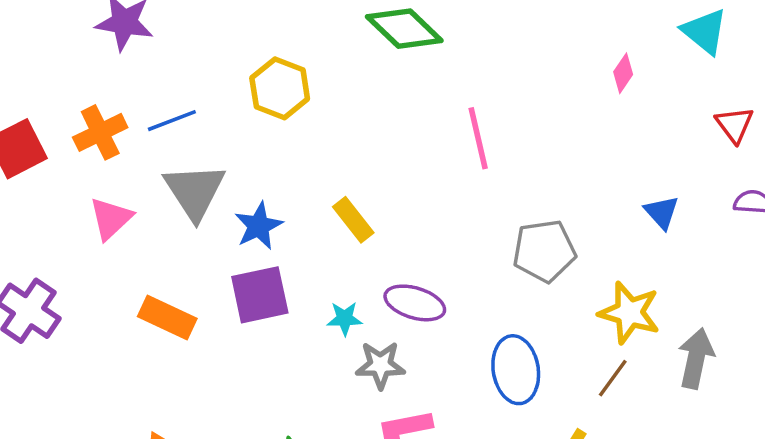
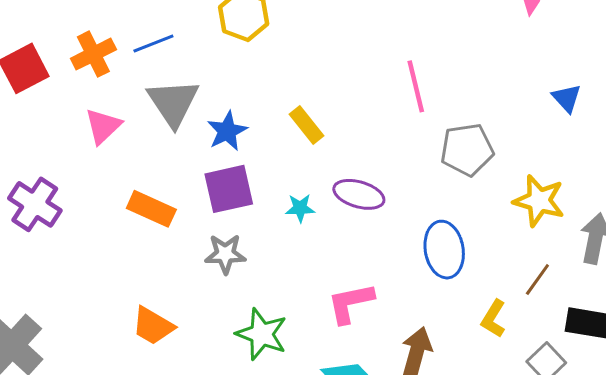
pink line: (478, 138) -> (416, 86), moved
blue triangle: (662, 212) -> (567, 98), moved
gray star: (380, 365) -> (225, 254), moved
brown line: (613, 378) -> (537, 279), moved

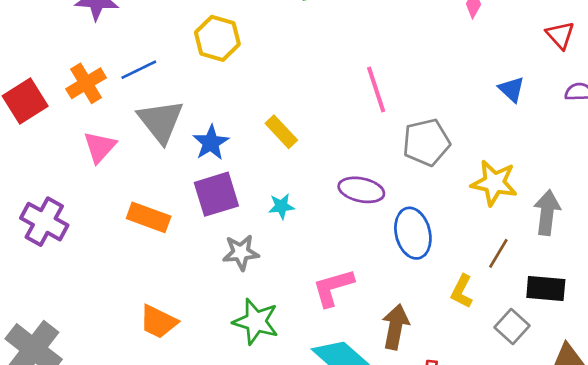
purple ellipse: (359, 194) -> (361, 190), moved
gray star: (225, 254) -> (241, 252), moved

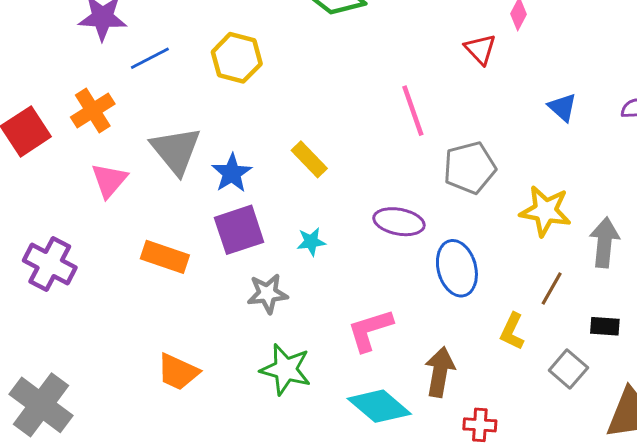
red triangle: (560, 35) -> (480, 49), moved
blue line: (139, 70) -> (150, 58), moved
black rectangle: (546, 289) -> (605, 326), size x0.7

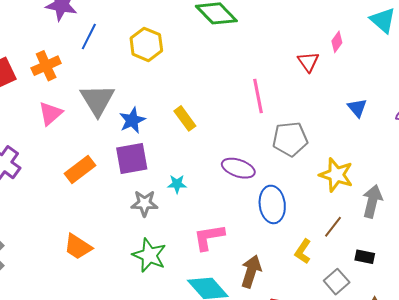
blue line: (150, 58) -> (89, 37), turned -44
cyan star: (311, 242) -> (177, 184), moved
orange rectangle: (165, 257) -> (80, 169), turned -64

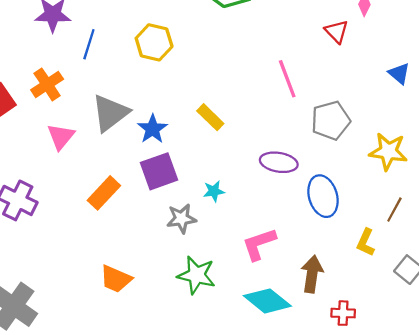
gray triangle: (97, 100) -> (110, 113), turned 33

